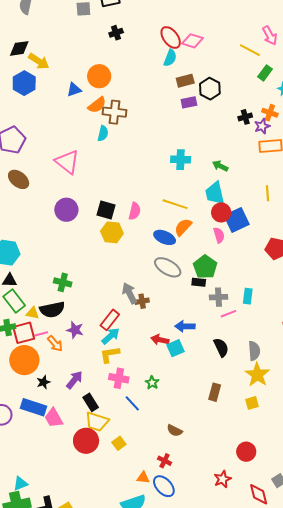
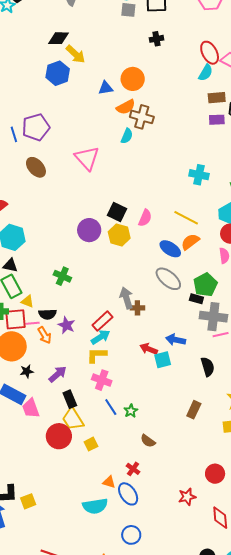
purple circle: (66, 210) -> (89, 230), moved
gray cross: (219, 297) -> (213, 317), size x1.5
black semicircle: (52, 310) -> (47, 314), moved, size x0.7
green star: (152, 383) -> (131, 411), moved
yellow trapezoid: (97, 422) -> (73, 419), turned 30

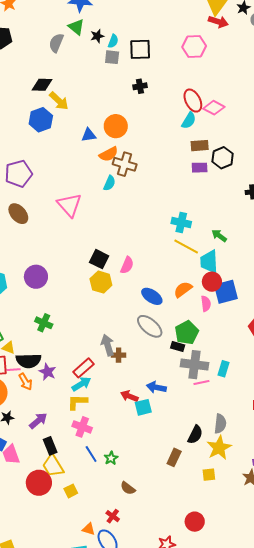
yellow line: (186, 218) -> (186, 247), moved
purple circle: (89, 230) -> (36, 277), moved
orange semicircle: (190, 242) -> (183, 290), moved
black semicircle: (47, 314) -> (29, 361), size x1.4
black semicircle: (208, 367) -> (195, 435), moved, turned 42

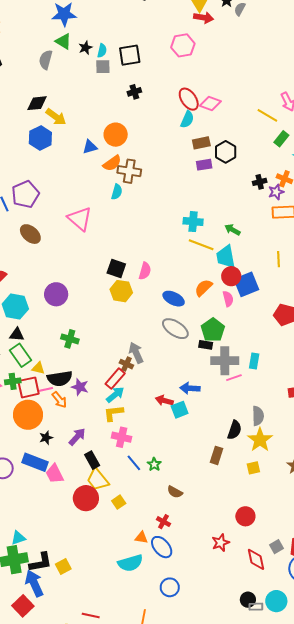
brown cross: (119, 355) -> (126, 364), moved, turned 32

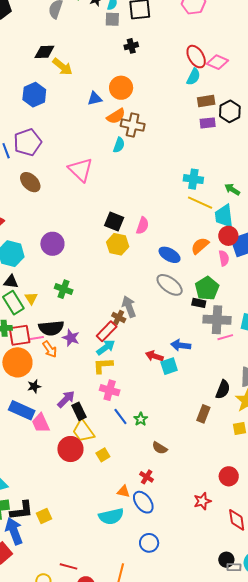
black cross: (134, 92) -> (131, 46), moved
blue hexagon: (40, 138) -> (34, 95), moved
yellow triangle: (38, 368) -> (31, 298), moved, turned 40
purple arrow: (77, 437) -> (66, 399), moved

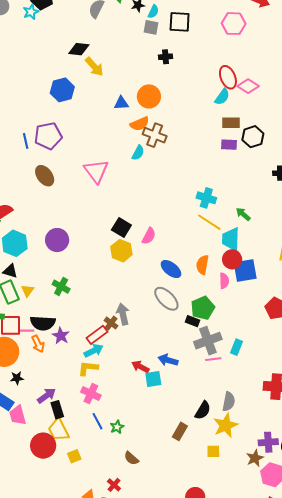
orange semicircle: (200, 246) -> (202, 265), turned -48
gray cross: (217, 320) -> (208, 341), turned -32

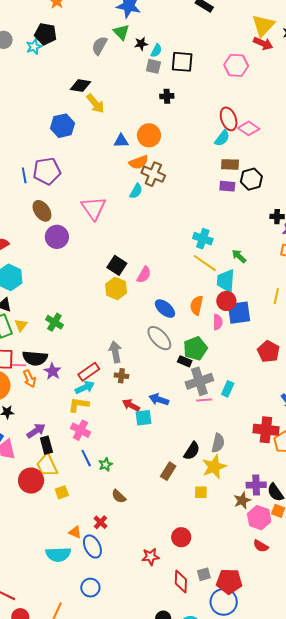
purple circle: (57, 240) -> (57, 237), moved
brown cross: (111, 323) -> (121, 376), moved, turned -32

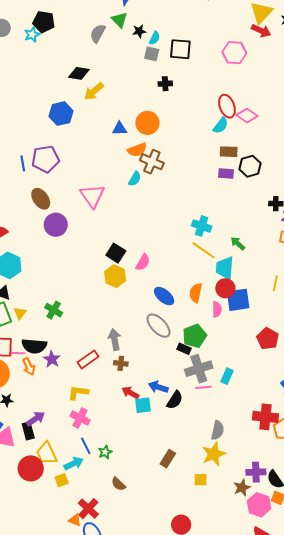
yellow arrow: (95, 104) -> (94, 91), turned 90
cyan arrow: (85, 387) -> (74, 464), moved
black rectangle: (46, 445) -> (28, 431), moved
black semicircle: (192, 451) -> (175, 400), moved
red cross: (100, 522) -> (88, 509), moved, size x1.5

